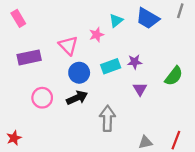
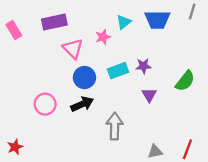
pink rectangle: (18, 18) -> (14, 30), moved
blue trapezoid: (148, 18) -> (157, 20), turned -30
purple rectangle: (29, 57) -> (54, 22), moved

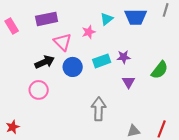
black arrow: (82, 104) -> (45, 62), moved

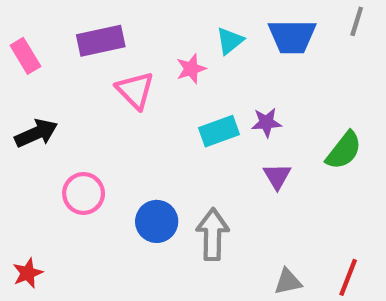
black arrow: (45, 62) -> (36, 133), moved
blue circle: (73, 67) -> (157, 221), moved

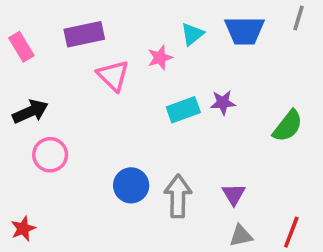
purple triangle: (277, 176) -> (234, 194), moved
pink circle: (84, 193) -> (50, 155), moved

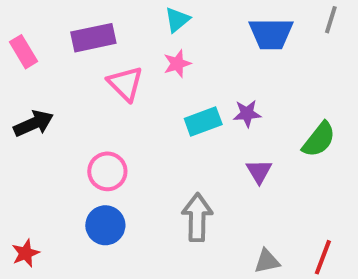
cyan triangle: (192, 34) -> (177, 20), moved
pink circle: (50, 155) -> (107, 171), moved
blue circle: (131, 185) -> (105, 225), moved
purple triangle: (234, 194) -> (259, 171), moved

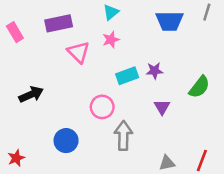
black arrow: (34, 123) -> (31, 94), moved
pink circle: (107, 171) -> (102, 107), moved

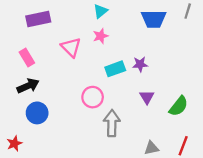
purple rectangle: (59, 23) -> (38, 19), moved
pink rectangle: (15, 32) -> (27, 57), moved
green semicircle: (199, 87) -> (179, 106), moved
blue circle: (66, 141) -> (37, 113), moved

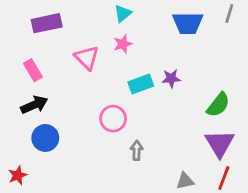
purple triangle: (147, 97) -> (220, 144), moved, size x1.6
green semicircle: (179, 106) -> (218, 105), moved
gray arrow: (112, 123) -> (137, 150), size x0.6

